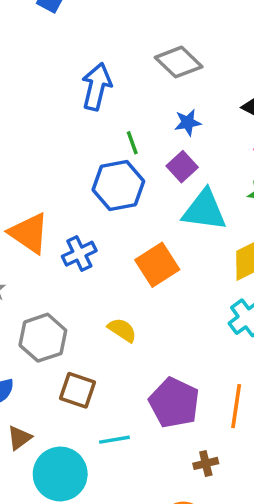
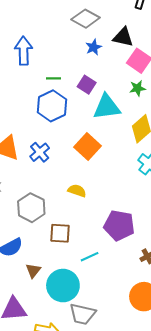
gray diamond: (179, 62) -> (86, 19), moved
blue star: (188, 122) -> (94, 47), moved
green line: (132, 143) -> (54, 78), turned -56

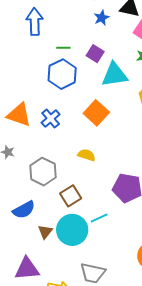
brown square: (60, 233) -> (71, 196), turned -35
cyan circle: (63, 286) -> (72, 230), moved

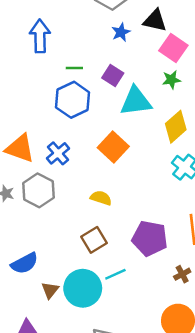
gray hexagon: (43, 172) -> (38, 190), moved
brown square: (71, 196) -> (94, 240), moved

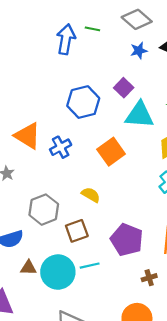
green line: (74, 68) -> (92, 29), moved
gray hexagon: (38, 190) -> (44, 210), moved
brown triangle: (50, 290) -> (28, 268), turned 42

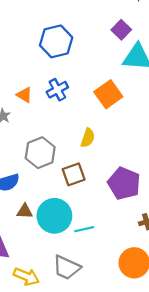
blue hexagon: (83, 102) -> (56, 41), moved
orange triangle: (28, 136) -> (24, 95), moved, size x0.6
yellow semicircle: (91, 195) -> (88, 138), turned 78
cyan line: (90, 266) -> (84, 229), moved

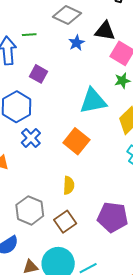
purple square: (121, 30) -> (39, 74), moved
blue cross: (57, 90) -> (31, 138), moved

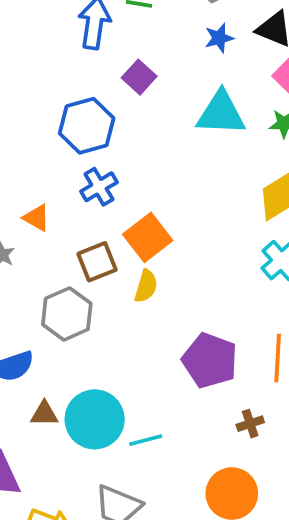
cyan triangle: (93, 101) -> (221, 113), moved
orange square: (76, 141) -> (148, 237), moved
brown square: (65, 222) -> (97, 262), moved

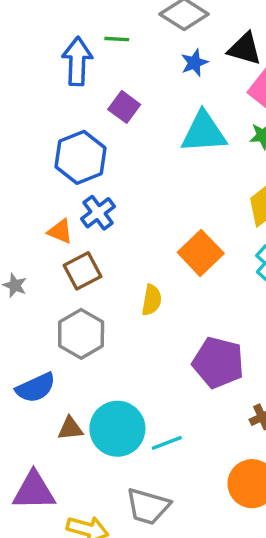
orange triangle: (37, 218) -> (60, 231), moved
orange square: (148, 237) -> (201, 253), moved
brown square: (97, 262) -> (82, 271), moved

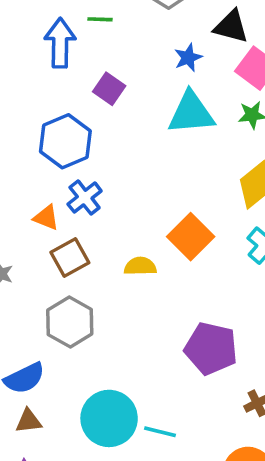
blue star: (194, 63) -> (188, 58), moved
yellow semicircle: (152, 300) -> (140, 266), moved, turned -100
brown triangle: (70, 429) -> (29, 421), moved
cyan line: (167, 443) -> (160, 432), turned 36

